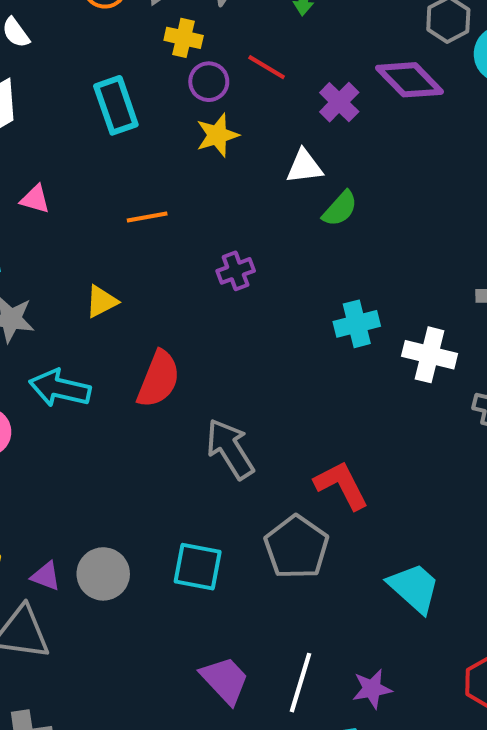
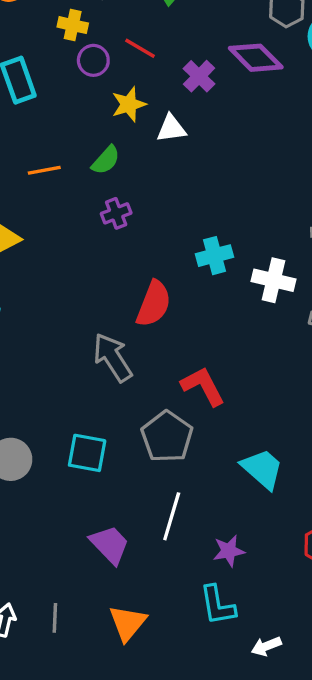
yellow star: (217, 135) -> (129, 104), moved
green semicircle: (340, 209) -> (106, 160), moved
red semicircle: (158, 379) -> (154, 304), moved
white line: (300, 683) -> (172, 516), moved

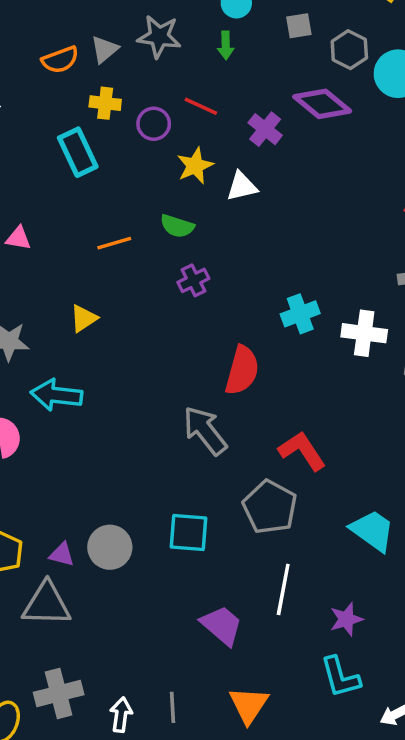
yellow cross: (73, 25) -> (105, 103), moved
green semicircle: (106, 160) -> (177, 226), turned 72

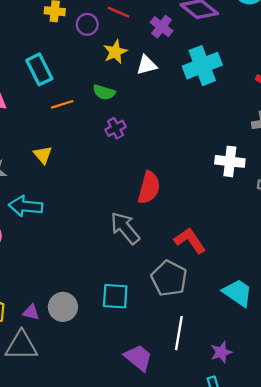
cyan rectangle: (78, 152) -> (39, 69), moved
cyan cross: (300, 314) -> (202, 66), moved, size x1.5
yellow triangle: (84, 318) -> (43, 155), turned -36

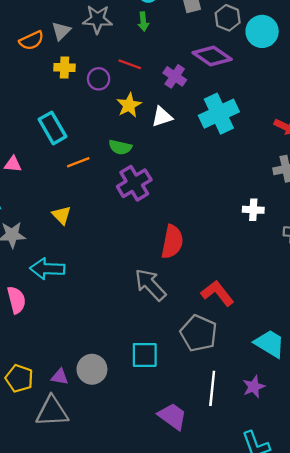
purple cross: (116, 128) -> (134, 183), size x1.6
white cross: (230, 161) -> (253, 210), size x0.7
purple star: (221, 352) -> (254, 387), moved

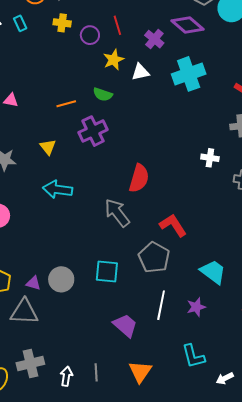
red line: (130, 64) -> (117, 25), turned 48
cyan rectangle: (53, 128) -> (20, 23), moved, size x0.6
purple cross: (134, 183) -> (93, 131), moved
cyan arrow: (47, 269) -> (58, 189), moved

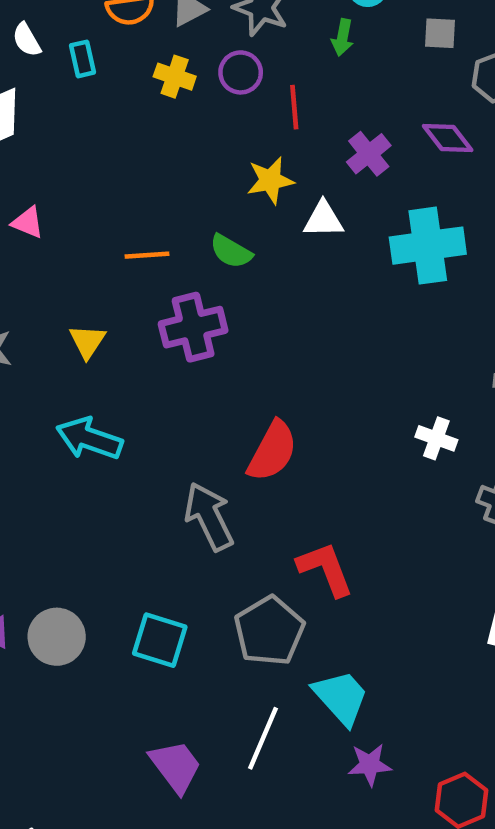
purple diamond: (188, 25) -> (448, 138), size x0.7
purple circle: (90, 35) -> (241, 72), moved
cyan trapezoid: (213, 272) -> (341, 697), moved
purple star: (196, 307) -> (370, 765), moved

